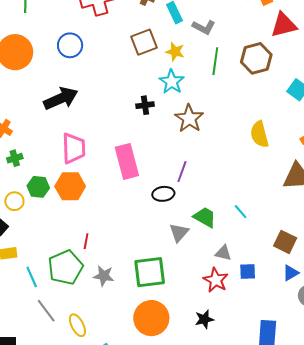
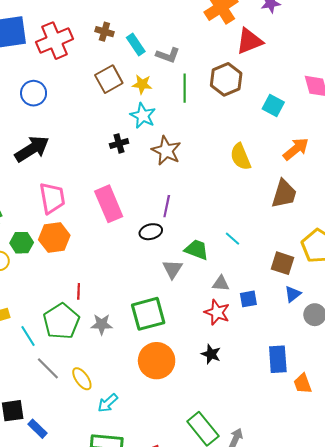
black star: (204, 319) -> (211, 354), turned -30

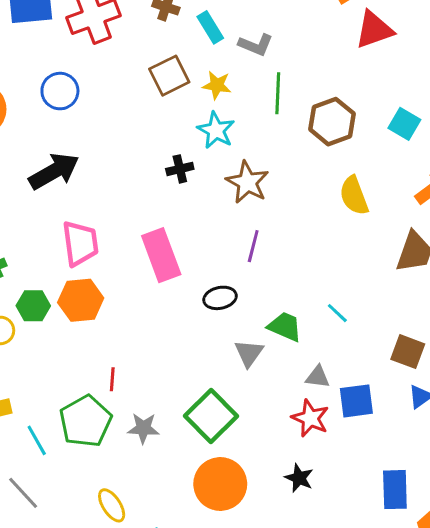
brown hexagon: (226, 79) -> (332, 122), moved
purple line: (167, 206) -> (253, 246), moved
blue square: (248, 299) -> (356, 401), size x1.4
green square: (148, 314) -> (211, 416), turned -32
gray line: (48, 368) -> (23, 493), moved

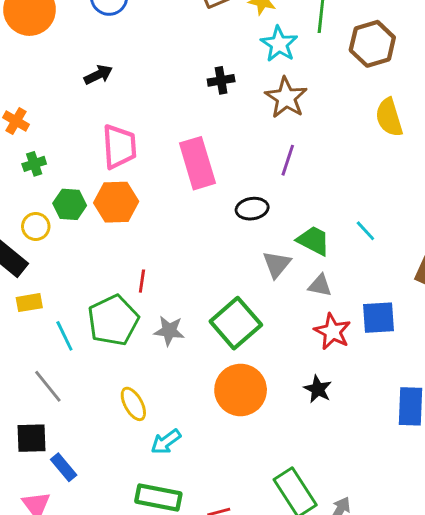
cyan star: (216, 130) -> (279, 44), moved
black arrow: (54, 171) -> (98, 75), size x0.6
gray triangle: (318, 377) -> (320, 285), moved

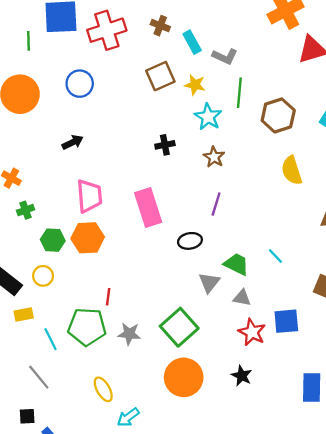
brown star: (286, 98) -> (214, 157), size x0.7
yellow circle: (36, 226) -> (43, 276), moved
green pentagon: (113, 320) -> (87, 327), turned 30
black square: (32, 438) -> (27, 416), size x0.7

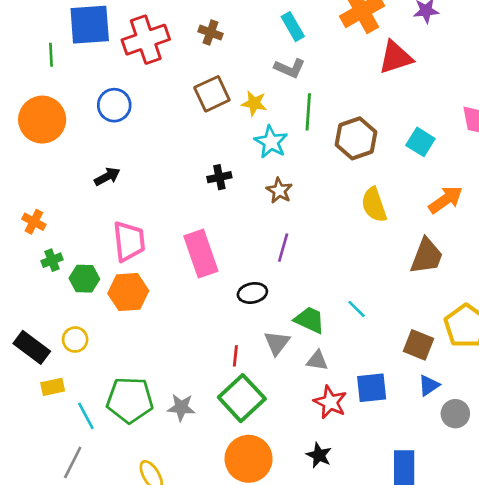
cyan rectangle: (192, 42) -> (293, 27), moved
green hexagon: (53, 240) -> (84, 279), moved
red line: (108, 297) -> (235, 356), moved
gray line: (39, 377) -> (73, 462), turned 68

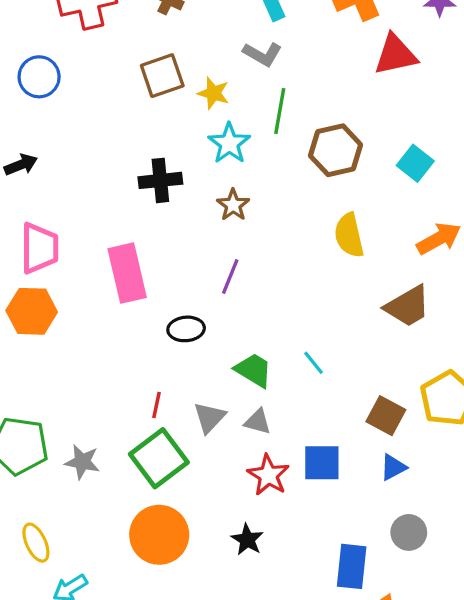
black cross: (219, 177) -> (160, 180), size x1.4
brown trapezoid: (427, 256) -> (408, 306), turned 33
gray triangle: (277, 343) -> (209, 418), moved
gray circle: (455, 414) -> (409, 532), moved

